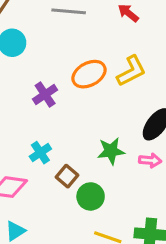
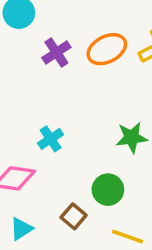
purple cross: (45, 95) -> (56, 52), moved
brown square: (67, 176) -> (74, 216), moved

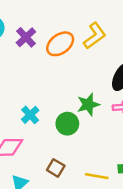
purple cross: (56, 52) -> (26, 37), moved
green circle: (108, 190) -> (67, 124), moved

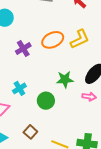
purple cross: (26, 37) -> (23, 49), moved
green star: (88, 104) -> (65, 79), moved

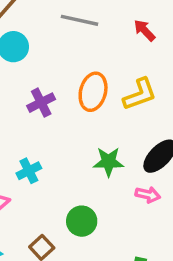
orange ellipse: (53, 40) -> (93, 92), turned -55
green circle: (46, 101) -> (82, 221), moved

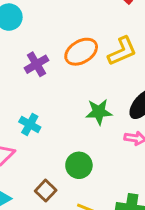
orange ellipse: (93, 92) -> (81, 52), turned 48
cyan cross: (29, 171) -> (30, 124), turned -30

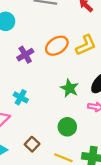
green star: (99, 112) -> (69, 88), turned 30
green circle: (79, 165) -> (67, 127), moved

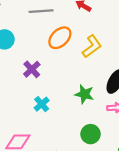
orange ellipse: (57, 46) -> (60, 38), moved
cyan cross: (21, 97) -> (42, 104), moved, turned 32

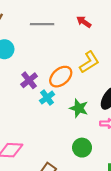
orange ellipse: (60, 38) -> (61, 77), moved
cyan cross: (42, 104) -> (47, 98), moved

